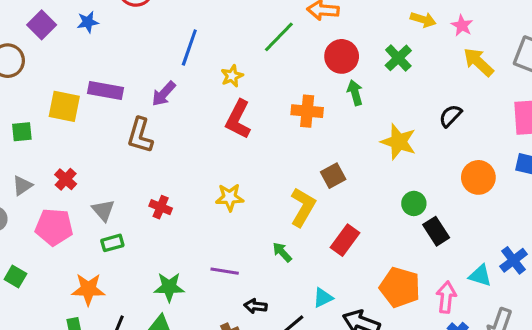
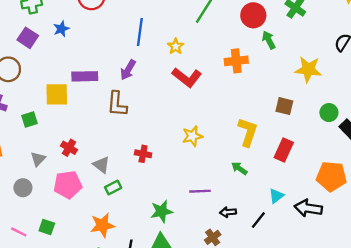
red L-shape: (238, 119) -> (187, 77), turned -68
brown square: (333, 176) -> (284, 106), moved, turned -36

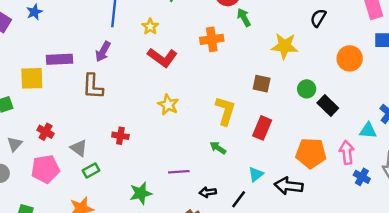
yellow star: (192, 136) -> (168, 105), moved, turned -30

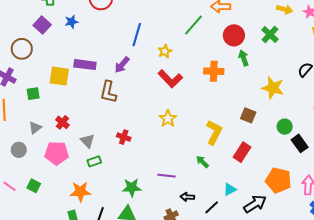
black arrow: (289, 186) -> (255, 204), turned 130

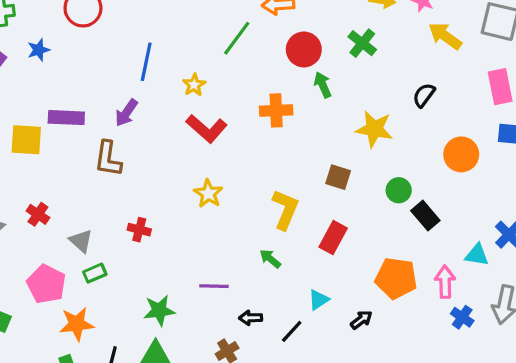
pink pentagon: (57, 153) -> (46, 284), moved, turned 30
black arrow: (255, 204) -> (361, 320), size x0.6

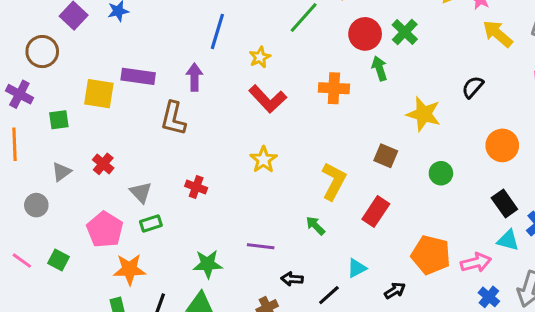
green cross: (362, 43) -> (405, 32), moved
purple arrow: (126, 113) -> (194, 77), turned 140
black rectangle: (425, 216) -> (504, 203), moved
pink arrow: (445, 282) -> (476, 263), turned 72

